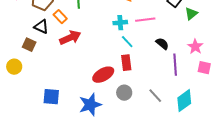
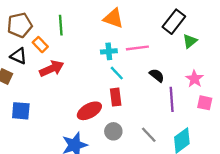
blue square: (51, 97) -> (21, 111), moved

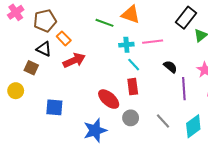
green line: (61, 25) -> (104, 23), moved, turned -66
blue square: (21, 111) -> (54, 107), moved
red ellipse: (89, 111) -> (109, 99), turned 70

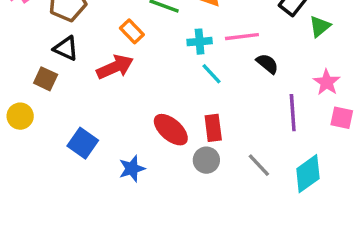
orange rectangle: (64, 38) -> (132, 31), moved
black semicircle: (170, 67) -> (267, 64), moved
red rectangle: (133, 87) -> (213, 128), moved
blue square: (54, 107) -> (83, 143), turned 30
blue star: (95, 130) -> (132, 169), moved, size x0.7

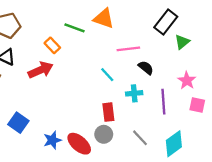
cyan cross: (200, 42) -> (134, 93), moved
red ellipse: (171, 130) -> (79, 144), moved

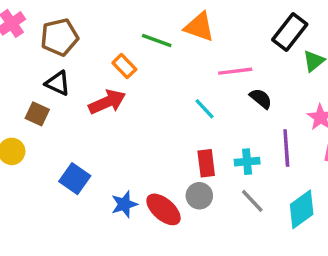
cyan cross: (134, 93) -> (247, 162), moved

